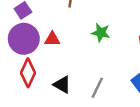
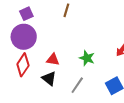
green star: (101, 33) -> (87, 58), moved
red triangle: (52, 39) -> (53, 59), moved

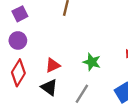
purple circle: (24, 37) -> (18, 40), size x0.6
red triangle: (53, 59) -> (53, 65), turned -32

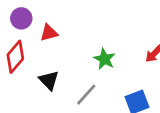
red triangle: (53, 65) -> (49, 33), moved

